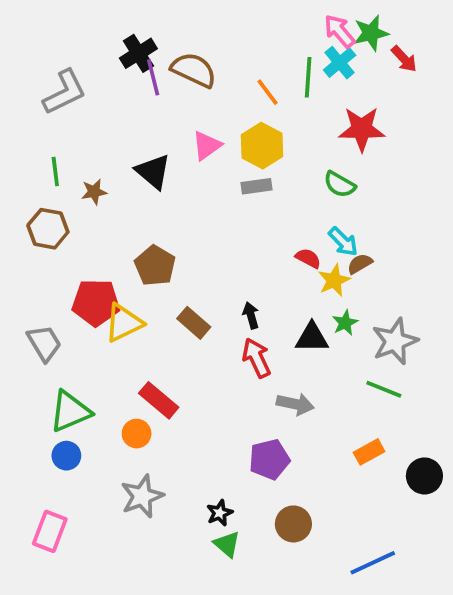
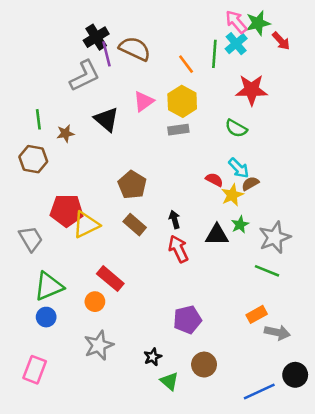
gray L-shape: (65, 92) -> (85, 76), moved
brown pentagon: (155, 266) -> (132, 185), moved
gray arrow: (295, 404) -> (277, 332), moved
black circle: (424, 476) -> (295, 375), moved
green triangle: (227, 544) -> (169, 381), moved

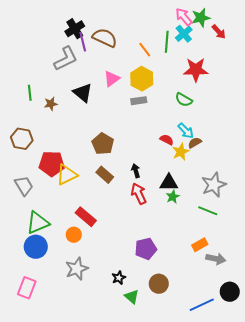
brown hexagon: (33, 159) -> (22, 139), moved
green star: (240, 225) -> (173, 197), moved
blue circle: (46, 317) -> (36, 247), size x1.5

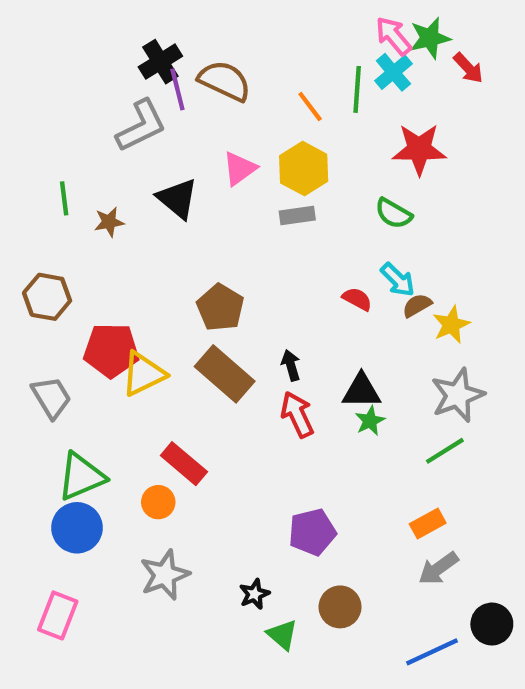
yellow star: (181, 152) -> (451, 325), moved
brown rectangle: (105, 175) -> (225, 374), size x1.5
green line: (208, 211) -> (445, 451), turned -54
gray arrow: (216, 259) -> (438, 568), moved, turned 132

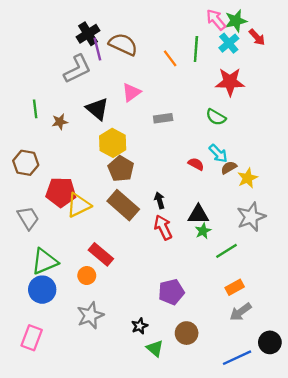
cyan cross: (393, 72) -> (229, 43), moved
yellow hexagon: (304, 169) -> (113, 143), moved
green line: (445, 451) -> (226, 251), moved

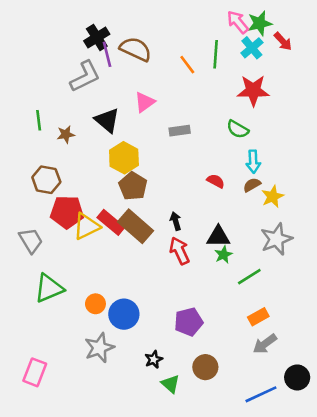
cyan arrow: (218, 153) -> (253, 162), moved, turned 42
brown hexagon: (26, 163) -> (46, 180), moved
red rectangle: (101, 254) -> (111, 222), moved
blue circle: (42, 290) -> (124, 314), moved

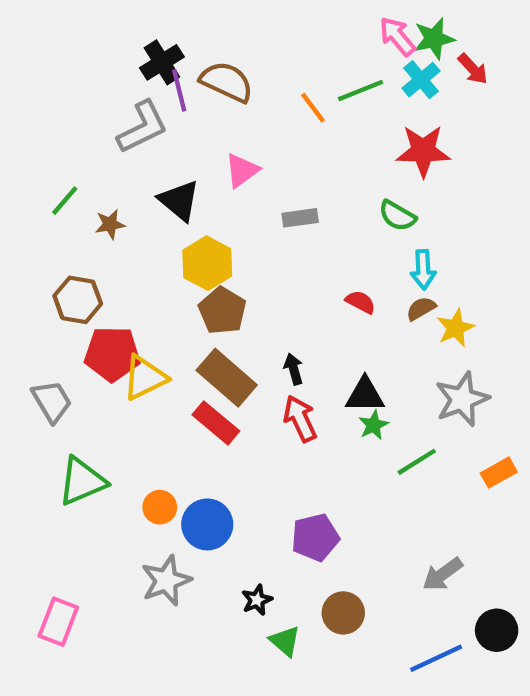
green line: (216, 54) -> (361, 90), turned 64
green line: (39, 120) -> (65, 201), turned 48
red rectangle: (111, 222) -> (216, 423), moved
orange rectangle: (258, 317) -> (499, 473), moved

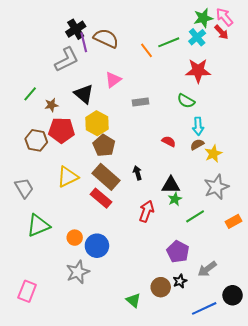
pink arrow: (397, 36) -> (224, 17), moved
red pentagon: (112, 354) -> (62, 130), moved
red arrow: (300, 419) -> (147, 211), moved, turned 45
purple pentagon: (315, 537) -> (178, 252), moved, turned -30
black star: (257, 600) -> (180, 281), moved

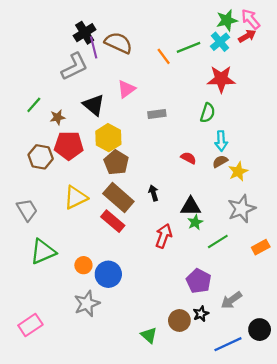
red arrow: (221, 32) -> (247, 36), turned -77
green semicircle: (186, 101) -> (208, 113), turned -102
pink rectangle: (27, 291) -> (30, 325), turned 35

